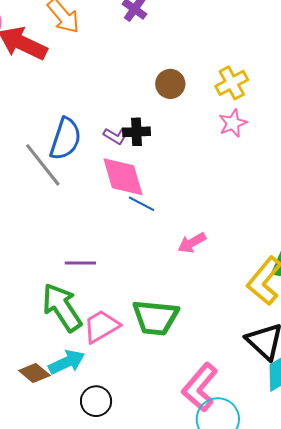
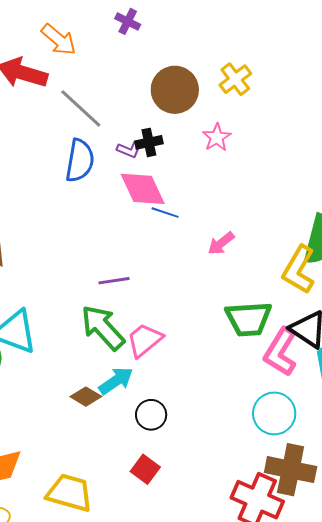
brown circle: (170, 84) -> (175, 90), size x1.6
pink star: (233, 123) -> (217, 137), moved
gray line: (43, 165) -> (81, 108), moved
green trapezoid: (155, 318) -> (249, 319), moved
pink L-shape: (200, 387) -> (281, 352), moved

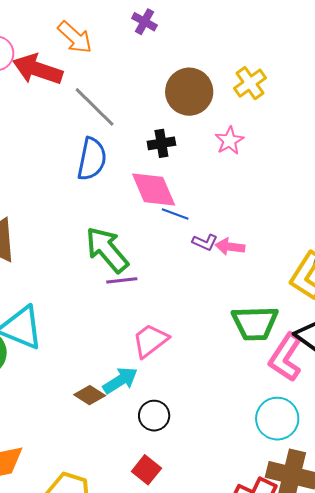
purple L-shape: (129, 150) -> (205, 242), moved
pink arrow: (221, 243) -> (230, 247), turned 44
green arrow: (103, 327) -> (107, 250), moved

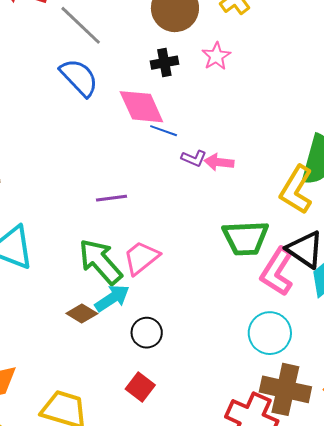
black cross: (161, 143) -> (164, 63), moved
blue semicircle: (92, 159) -> (79, 77), turned -54
green arrow: (107, 250) -> (100, 262), moved

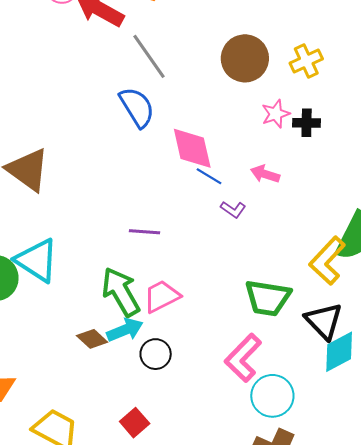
black cross: (164, 63) -> (307, 123), moved
pink arrow: (219, 162) -> (265, 174), moved
pink L-shape: (277, 272) -> (243, 358), moved
black circle: (147, 333) -> (156, 354), moved

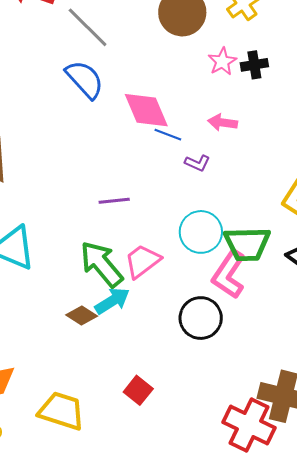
black circle: (156, 354) -> (201, 318), moved, size x1.4
pink L-shape: (243, 358) -> (229, 274), moved
cyan circle: (272, 396) -> (201, 232), moved

